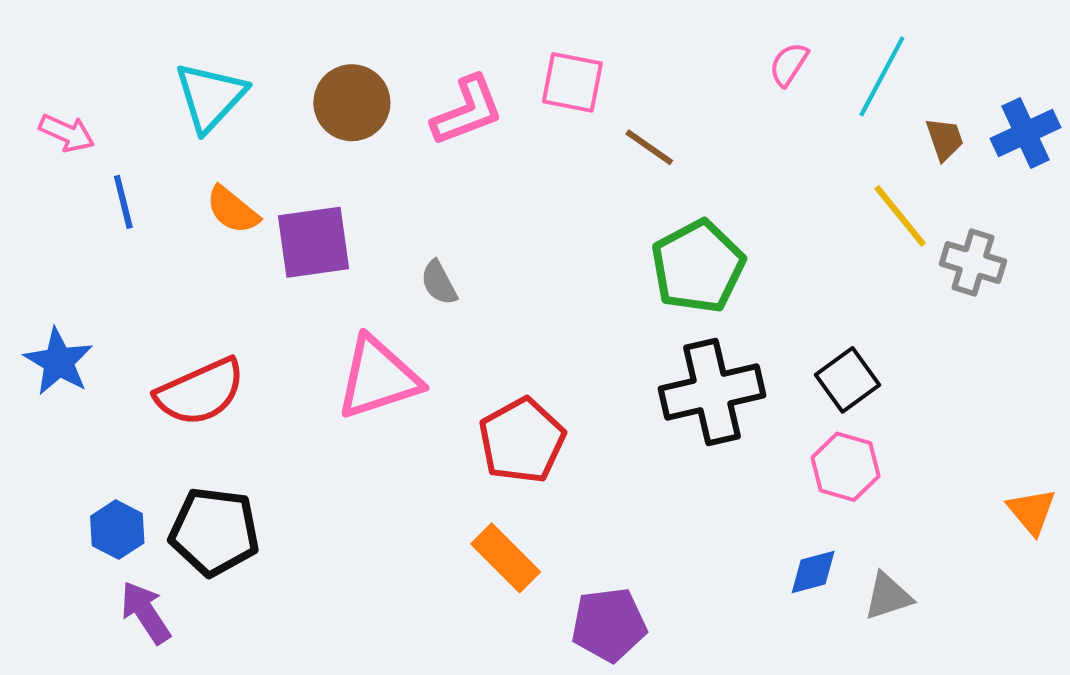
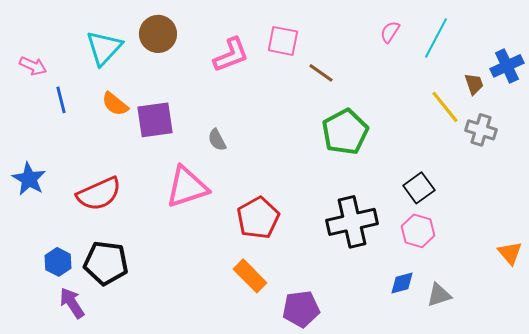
brown circle: (352, 103) -> (158, 34), moved
brown trapezoid: (945, 139) -> (474, 84), moved
black cross: (712, 392) -> (352, 222), moved

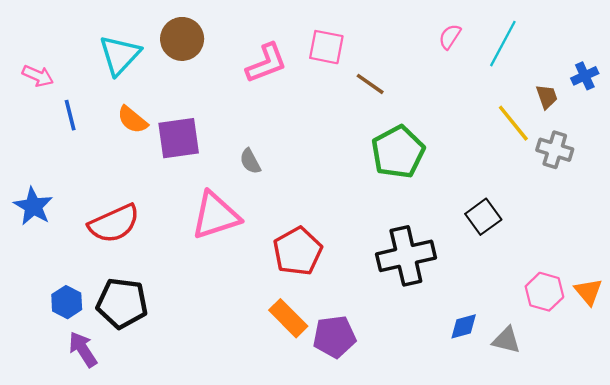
blue cross: (507, 66) -> (585, 76), size x0.7
pink hexagon: (418, 231) -> (544, 292), moved
gray triangle: (439, 295) -> (506, 340), turned 32
purple pentagon: (301, 309) -> (334, 337), moved

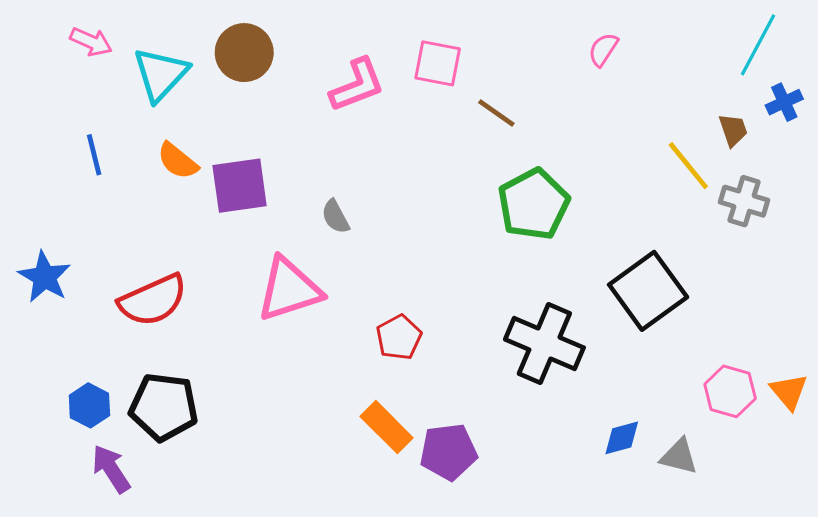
cyan line: (503, 44) -> (758, 45), moved
pink arrow: (38, 76) -> (91, 42), moved
black square: (483, 217) -> (648, 291), size x1.6
red pentagon: (297, 251) -> (399, 337), size x0.7
black cross: (406, 256) -> (544, 343), turned 36

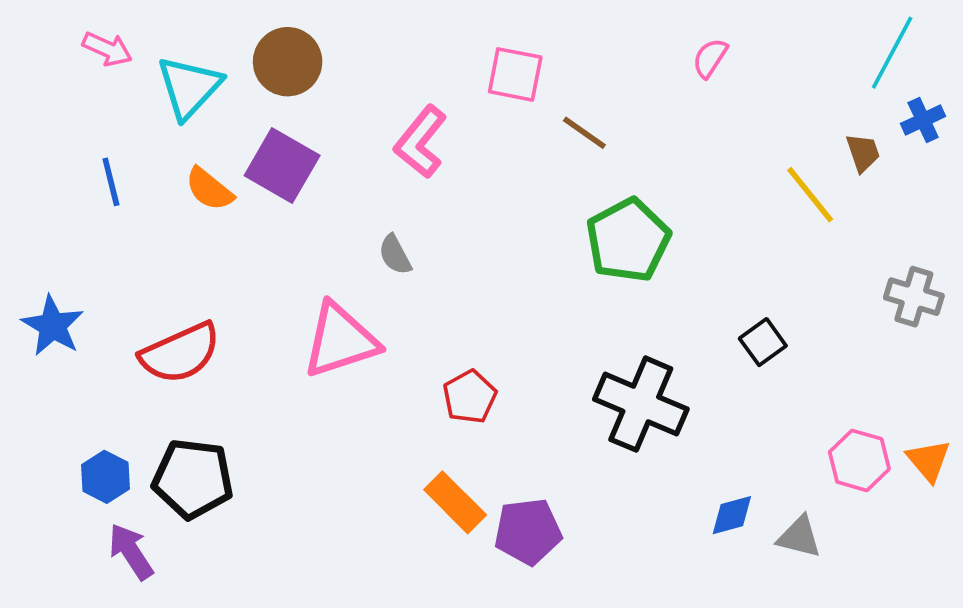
pink L-shape: (357, 85) -> (420, 142), moved, turned 150
purple square: (240, 186) -> (282, 165), moved, turned 38
gray cross: (744, 201) -> (914, 297), moved
black square: (648, 291) -> (763, 342), size x0.5

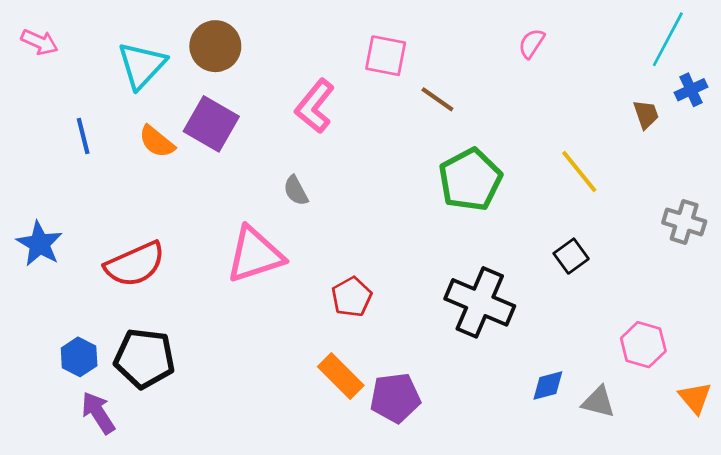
pink arrow: (107, 49) -> (40, 42), moved
yellow line: (810, 195) -> (579, 172), moved
orange triangle: (929, 460) -> (695, 398), moved

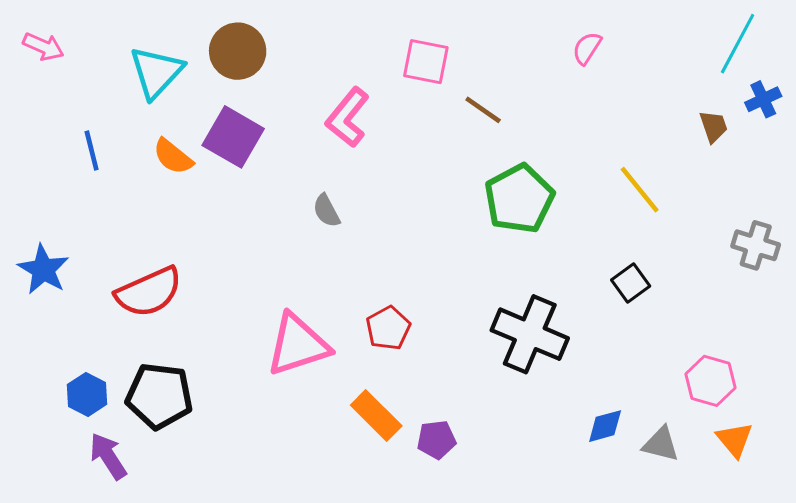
pink triangle: (255, 255) -> (298, 345), moved
purple pentagon: (395, 398) -> (436, 440), size x0.7
orange triangle: (695, 398) -> (735, 440), moved

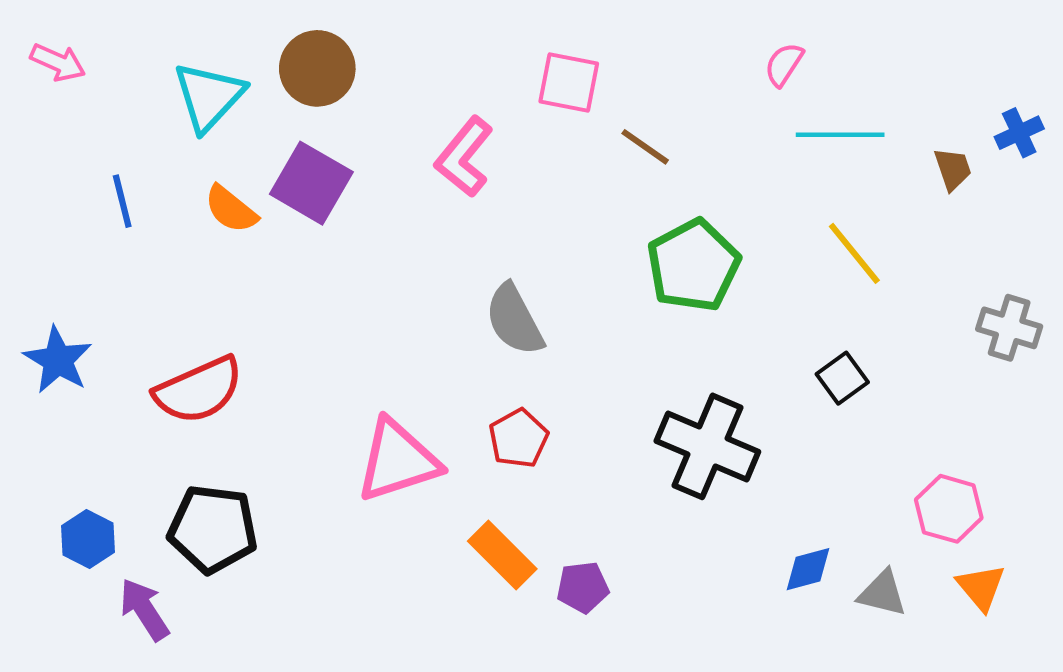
cyan line: (738, 44) -> (840, 135), moved, turned 62
gray semicircle: (326, 211) -> (514, 320), moved, size x1.6
blue hexagon: (87, 394) -> (88, 539), moved

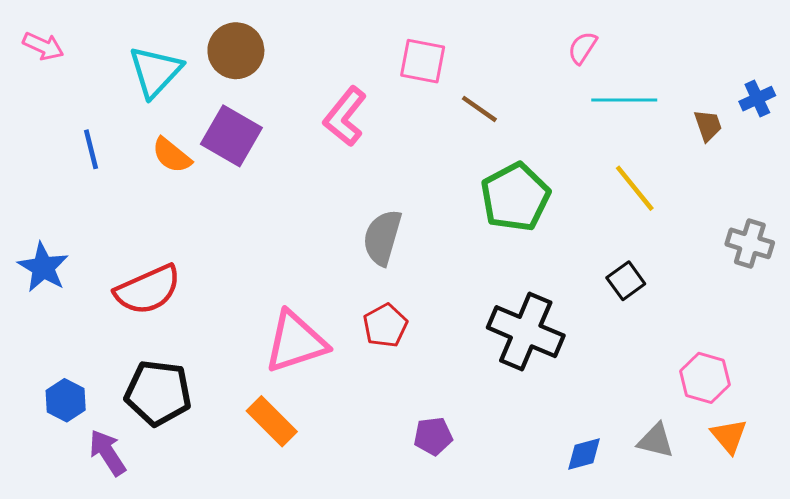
gray semicircle: (514, 320) -> (382, 237), turned 44
orange rectangle: (502, 555) -> (272, 421), moved
blue diamond: (808, 569) -> (584, 454), moved

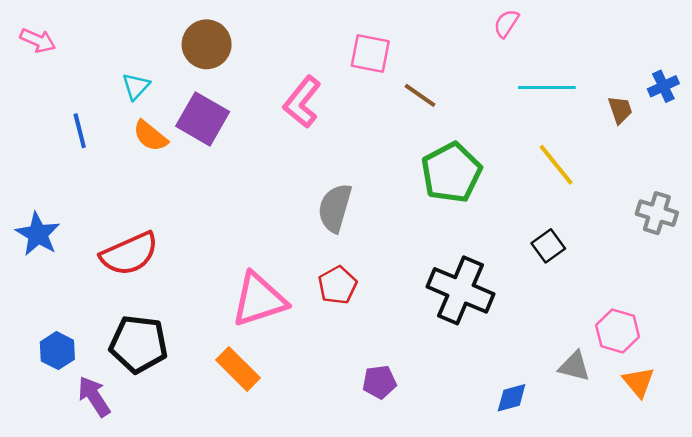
pink semicircle: (582, 48) -> (506, 23), moved
cyan triangle: (155, 72) -> (136, 86), moved, size x0.6
gray triangle: (656, 441) -> (574, 366), moved

